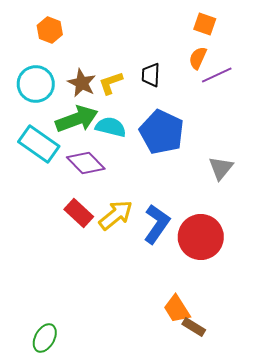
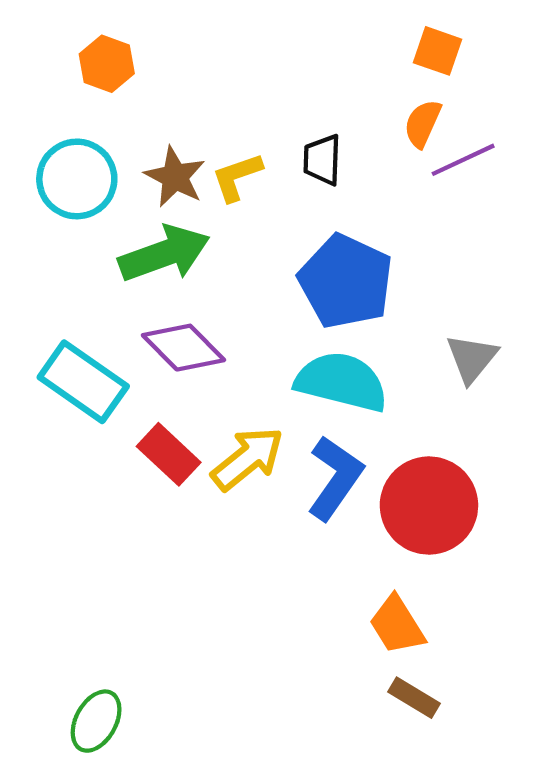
cyan semicircle: (111, 127) -> (341, 382), moved, size x1.4
cyan rectangle: (39, 144) -> (83, 382), moved
orange trapezoid: (177, 309) -> (397, 625), moved

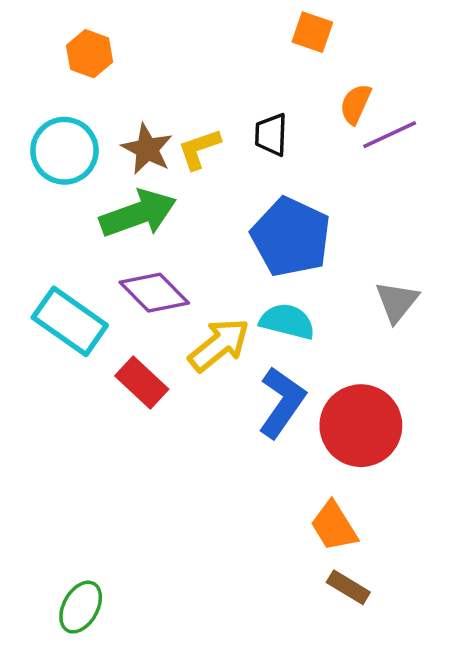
orange square: (438, 51) -> (312, 32), moved
cyan semicircle: (341, 382) -> (287, 321), size x0.7
yellow arrow: (248, 459) -> (219, 345), moved

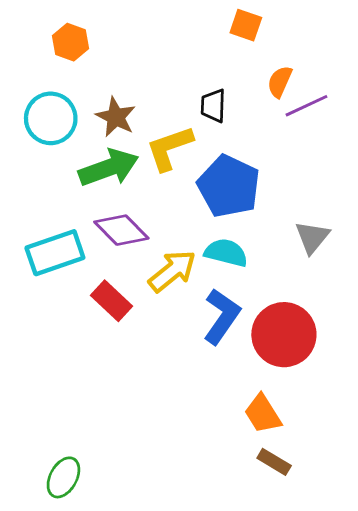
yellow L-shape: (199, 149) -> (169, 148), moved, size x1.4
cyan rectangle: (70, 321) -> (55, 253), turned -54

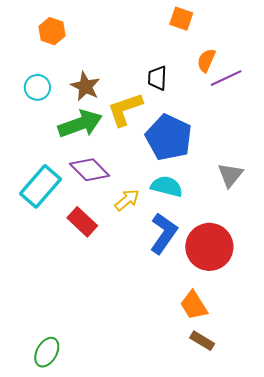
cyan circle: (51, 118) -> (37, 87), size x0.7
cyan rectangle: (55, 253) -> (41, 186), turned -30
yellow arrow: (172, 271) -> (127, 200), size x0.7

